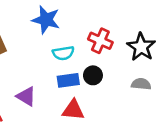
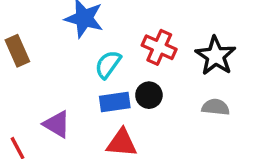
cyan semicircle: (63, 53) -> (108, 64), turned 135

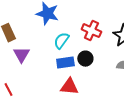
purple triangle: (57, 124) -> (21, 55), moved, turned 30

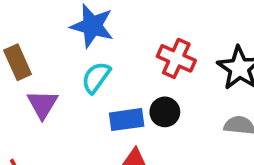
cyan semicircle: (61, 41) -> (96, 78), moved

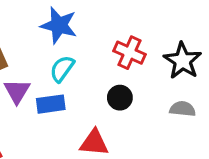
blue rectangle: (127, 120) -> (51, 104), moved

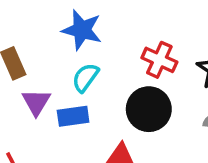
black circle: (120, 98) -> (149, 109), size x1.6

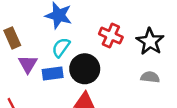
black circle: (149, 109) -> (85, 69), moved

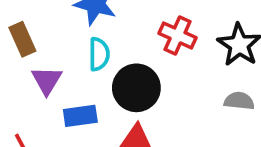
cyan semicircle: (61, 47) -> (99, 54), turned 144
blue rectangle: (53, 74) -> (80, 116), moved

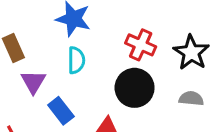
black circle: (136, 88) -> (135, 88), moved
blue rectangle: (80, 116) -> (61, 111), turned 60

